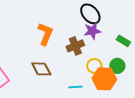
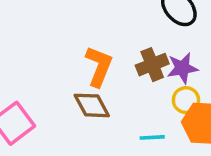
purple star: (92, 31) -> (182, 68), moved
orange L-shape: (45, 34) -> (99, 66), moved

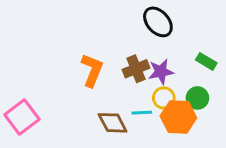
brown diamond: (92, 105) -> (113, 123), moved
cyan line: (152, 137) -> (142, 113), moved

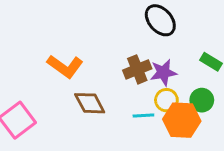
orange L-shape: (92, 70) -> (65, 66), moved, turned 104
brown diamond: (113, 123) -> (90, 103), moved

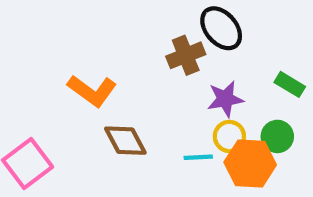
brown cross: (137, 69) -> (186, 55), moved

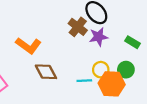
brown cross: (186, 55) -> (78, 27), turned -30
purple star: (225, 99) -> (99, 37), moved

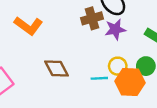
brown cross: (78, 27) -> (92, 18), turned 36
orange L-shape: (28, 46) -> (28, 26), moved

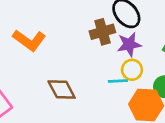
yellow circle: (118, 66) -> (132, 70), moved
cyan line: (99, 78) -> (118, 81), moved

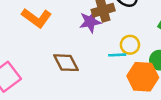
purple star: (129, 44) -> (90, 22), moved

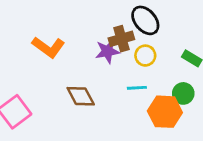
yellow circle: (130, 45) -> (145, 56), moved

